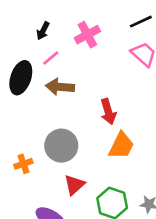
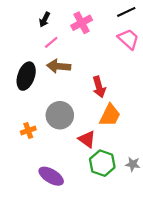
black ellipse: (21, 78) -> (26, 76), moved
red triangle: (74, 185) -> (87, 139), moved, turned -42

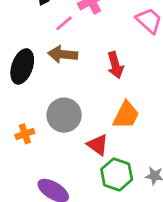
pink line: (51, 42) -> (64, 23), moved
red arrow: (99, 87) -> (115, 65), moved

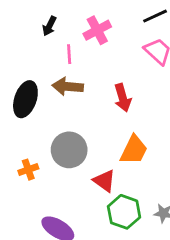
pink line: (64, 23) -> (69, 54), turned -54

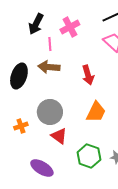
black arrow: (49, 26) -> (36, 24), size x1.5
red triangle: (104, 181) -> (59, 136), moved

